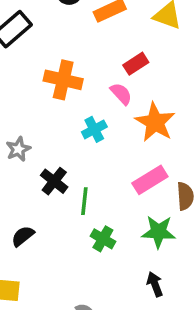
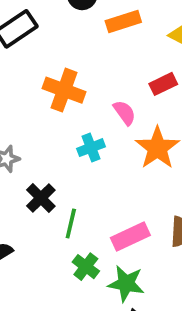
red rectangle: (136, 64) -> (163, 84), moved
pink rectangle: (150, 180) -> (130, 237), moved
green star: (158, 232) -> (126, 284), moved

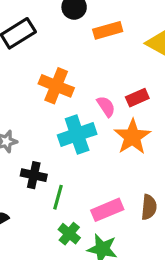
red rectangle: (163, 84) -> (137, 98), moved
cyan cross: (91, 148) -> (77, 135), size x1.6
black cross: (41, 198) -> (34, 175), turned -35

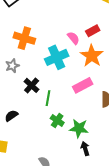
orange cross: (56, 86) -> (24, 38), moved
black cross: (34, 175) -> (32, 85), turned 35
pink rectangle: (107, 210) -> (83, 85), moved

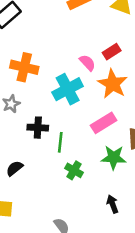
black cross: (32, 85) -> (38, 128), turned -35
green star: (79, 128) -> (114, 157), moved

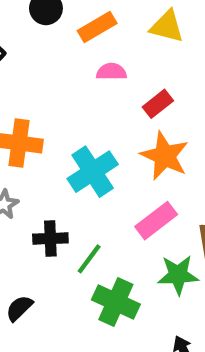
pink semicircle: (87, 63) -> (111, 72), moved, turned -42
green line: (60, 142) -> (89, 259), turned 36
green cross: (74, 170) -> (116, 302), size x1.5

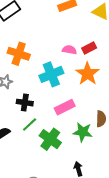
pink semicircle: (111, 72) -> (69, 50), moved
pink rectangle: (156, 221) -> (65, 107), moved
green line: (89, 259) -> (30, 124), moved

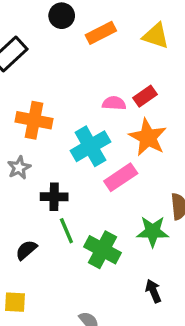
pink rectangle: (65, 107) -> (121, 177), moved
green line: (30, 124) -> (66, 231), turned -63

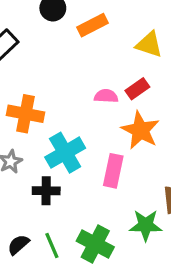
yellow triangle: (156, 36) -> (149, 44), moved
cyan cross: (90, 146) -> (65, 153), moved
pink rectangle: (121, 177) -> (113, 171), turned -44
green line: (66, 231) -> (52, 246), moved

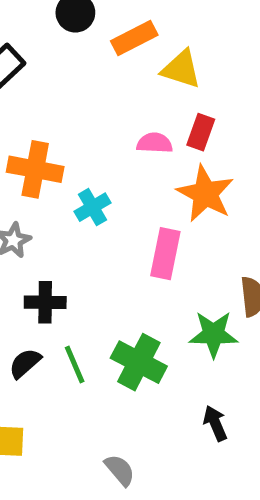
yellow triangle: (149, 44) -> (181, 69), moved
red rectangle: (137, 89) -> (201, 132), turned -35
cyan cross: (65, 153) -> (92, 207), moved, size x0.6
black cross: (46, 191) -> (45, 302), moved

